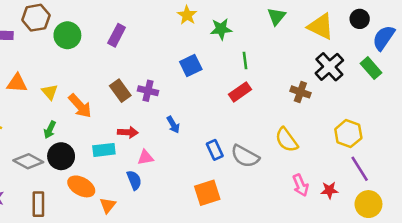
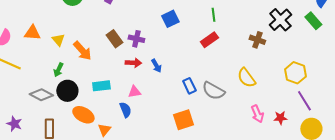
red arrow: (128, 132) -> (133, 63), moved

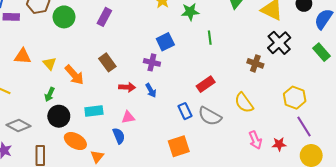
green rectangle: (313, 21) -> (322, 52), moved
purple cross: (136, 39) -> (152, 62), moved
red rectangle: (209, 40) -> (206, 84), moved
gray diamond: (41, 95) -> (18, 126), moved

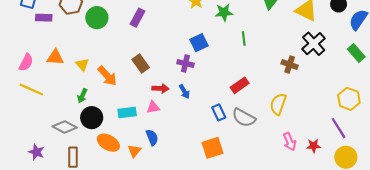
yellow hexagon: (295, 98) -> (349, 99), moved
yellow semicircle: (244, 103) -> (278, 104), turned 55
pink triangle: (128, 117) -> (153, 107), moved
gray diamond: (18, 126) -> (65, 127), moved
orange triangle: (97, 157) -> (134, 151), moved

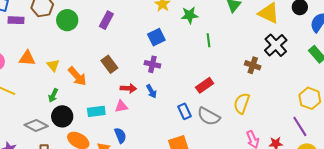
blue square: (199, 43) -> (156, 37), moved

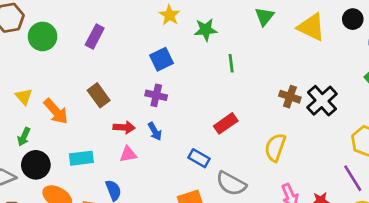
black cross: (276, 45) -> (322, 101), moved
pink triangle: (121, 106) -> (128, 154), moved
blue rectangle: (185, 111) -> (199, 158), turned -35
gray semicircle: (209, 116) -> (231, 184), moved

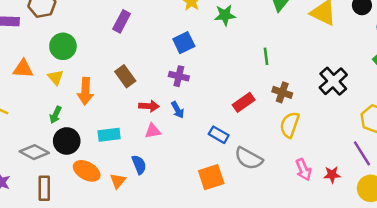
green circle: (43, 36) -> (63, 46), moved
green line: (231, 63) -> (266, 56), moved
brown cross: (290, 97) -> (282, 92), moved
orange arrow: (56, 111) -> (85, 91), turned 45

